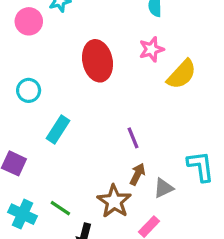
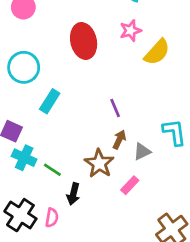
cyan circle: (29, 90) -> (24, 67), size x1.5
cyan cross: (22, 214) -> (24, 158), moved

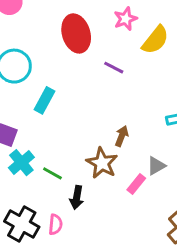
purple line: (115, 108) -> (114, 68), moved, turned -36
gray triangle: (142, 151) -> (156, 166), moved
cyan cross: (24, 158) -> (21, 163), turned 30

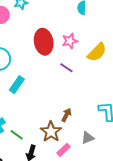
pink star: (125, 19) -> (70, 41), moved
pink rectangle: (136, 184) -> (63, 150), moved

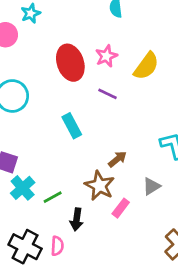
cyan rectangle: (17, 85) -> (72, 126), moved, turned -54
brown arrow: (66, 115) -> (117, 159), turned 32
green line: (17, 135) -> (53, 197), turned -56

